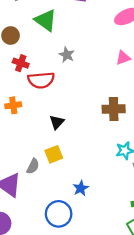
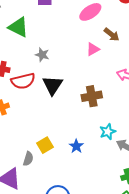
black triangle: (57, 122) -> (52, 85), moved, size x1.5
blue star: (81, 188) -> (76, 146), moved

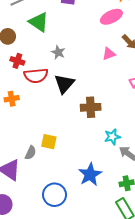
brown cross: (92, 96) -> (91, 107), moved
yellow square: (45, 145) -> (49, 142), turned 35
blue star: (76, 146) -> (90, 174), moved, size x1.6

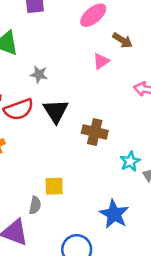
brown cross: (91, 107) -> (95, 132), turned 30

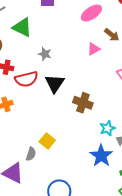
yellow square: (54, 186) -> (47, 141), turned 35
blue star: (114, 214) -> (101, 156), moved

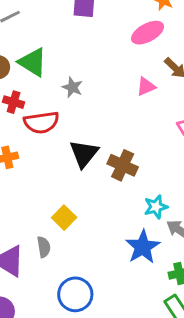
green triangle: (22, 27) -> (33, 62), moved
black triangle: (55, 83) -> (84, 154), moved
gray semicircle: (31, 154) -> (44, 247), moved, turned -32

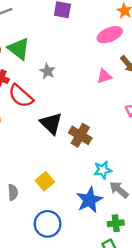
red semicircle: (41, 122) -> (21, 96), turned 44
black triangle: (84, 154) -> (51, 123), turned -30
yellow square: (64, 218) -> (45, 181), moved
blue circle: (75, 294) -> (48, 224), moved

